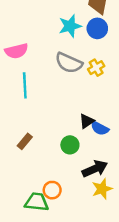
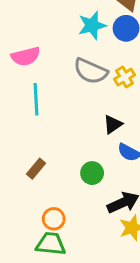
black triangle: (87, 121) -> (113, 124), moved
orange circle: (52, 190) -> (54, 219), moved

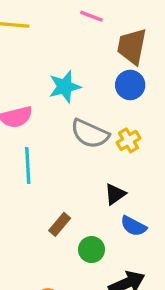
cyan star: (92, 25) -> (65, 87), moved
brown rectangle: (36, 169) -> (60, 224), moved

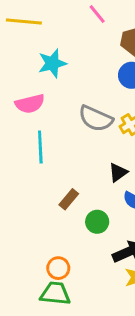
pink line: (92, 16) -> (97, 14), turned 30
cyan star: (65, 87) -> (52, 63), moved

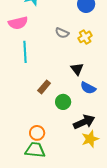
gray semicircle: (96, 119) -> (62, 33), size x0.6
black triangle: (118, 172) -> (77, 69), turned -32

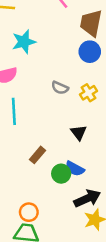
blue semicircle: (88, 88) -> (75, 169), moved

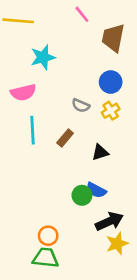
blue circle: (90, 52) -> (111, 82), moved
black triangle: (79, 133) -> (100, 152), turned 49
brown rectangle: (38, 155) -> (65, 138), moved

